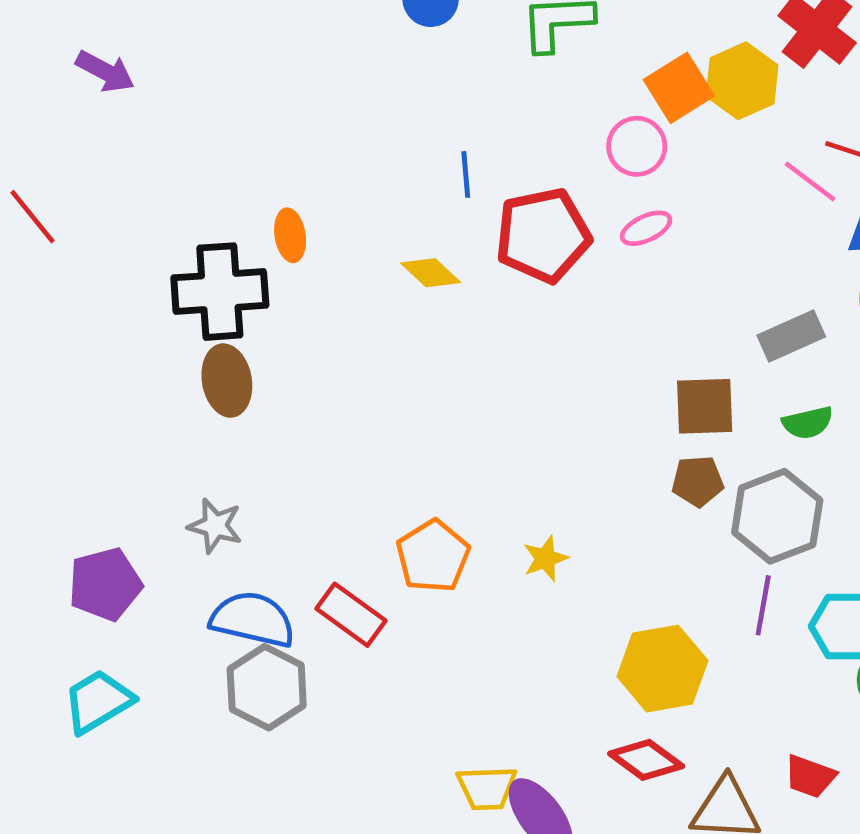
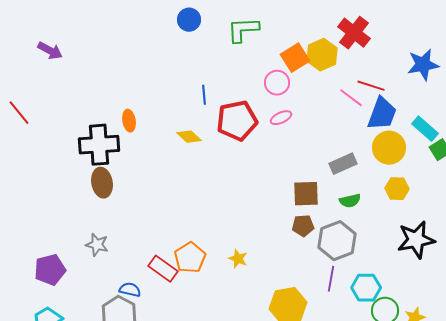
yellow star: (545, 558) -> (238, 259), turned -30
red rectangle: (351, 615) -> (163, 269), moved
blue semicircle: (253, 619) -> (130, 290), moved, size x0.6

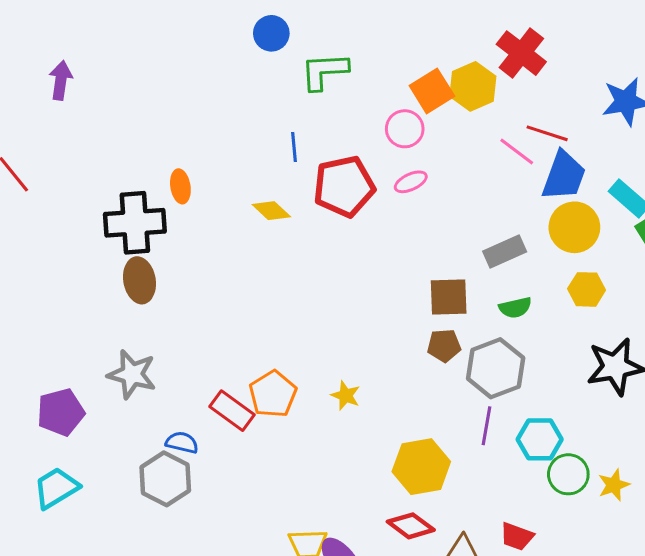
green L-shape: (243, 30) -> (324, 71), moved
purple arrow: (50, 51) -> (61, 80), turned -110
gray star: (97, 245) -> (132, 374), size x1.4

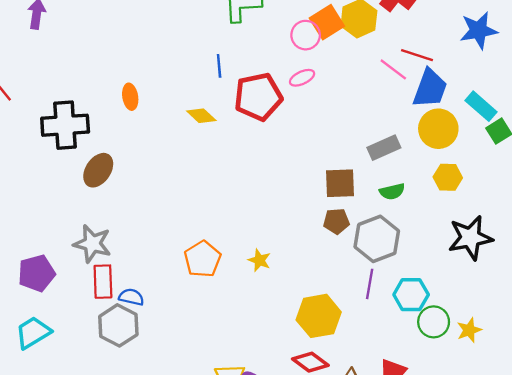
pink circle: (405, 129) -> (306, 35), moved
pink ellipse: (411, 182) -> (302, 78), moved
black cross: (135, 223) -> (65, 125), moved
brown ellipse: (139, 280) -> (98, 170), turned 44
red rectangle: (232, 411) -> (103, 282), moved, turned 52

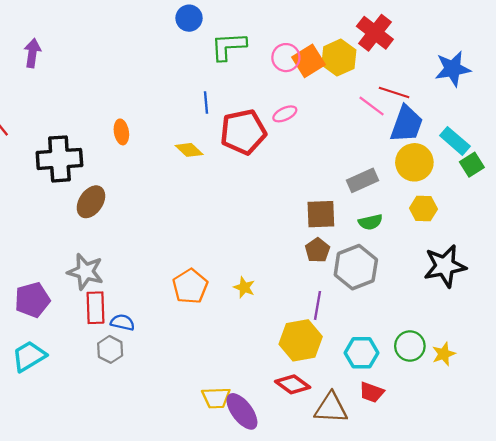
pink circle: (306, 35) -> (286, 58), moved
brown pentagon: (336, 221) -> (317, 250), turned -30
purple line: (370, 284) -> (317, 305), moved
cyan hexagon: (411, 295) -> (361, 353), moved
gray hexagon: (118, 325) -> (110, 349), size x0.7

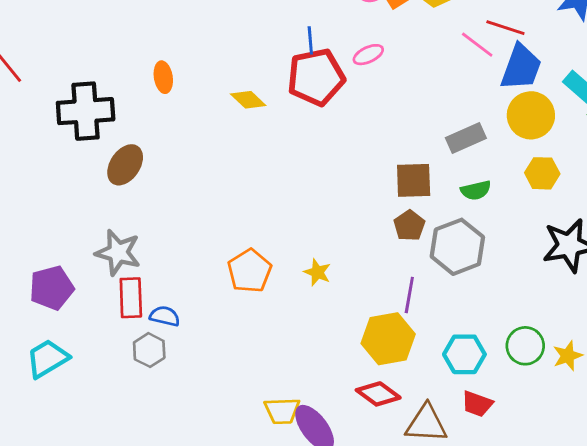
blue line: (206, 103) -> (310, 40), moved

